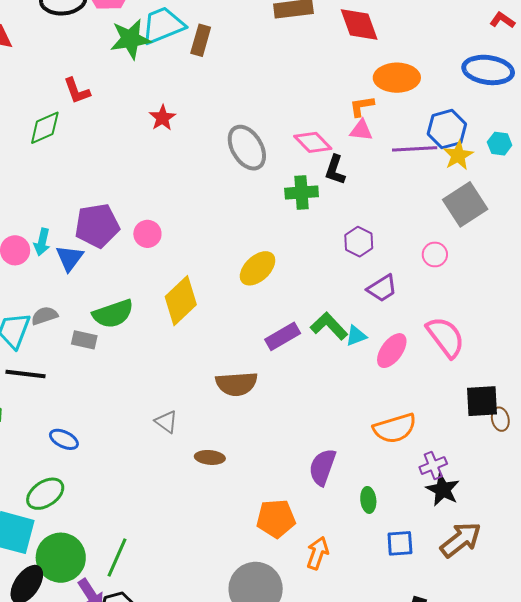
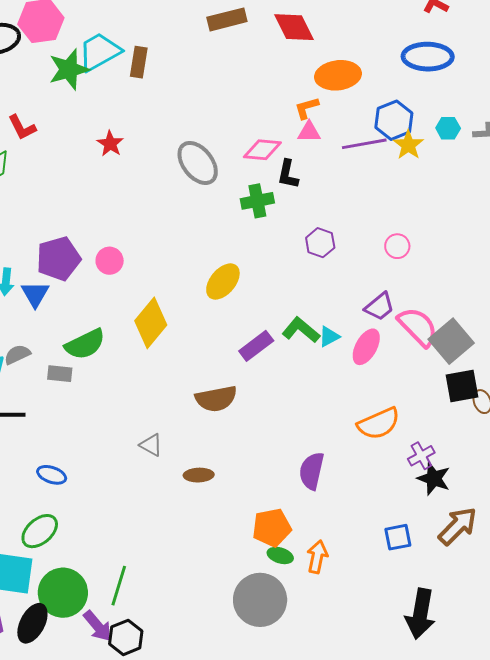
pink diamond: (313, 142) -> (262, 150), turned -33
gray square: (465, 204) -> (451, 341), moved
purple trapezoid: (382, 288) -> (379, 307), moved
green ellipse: (368, 500) -> (280, 555), moved, turned -60

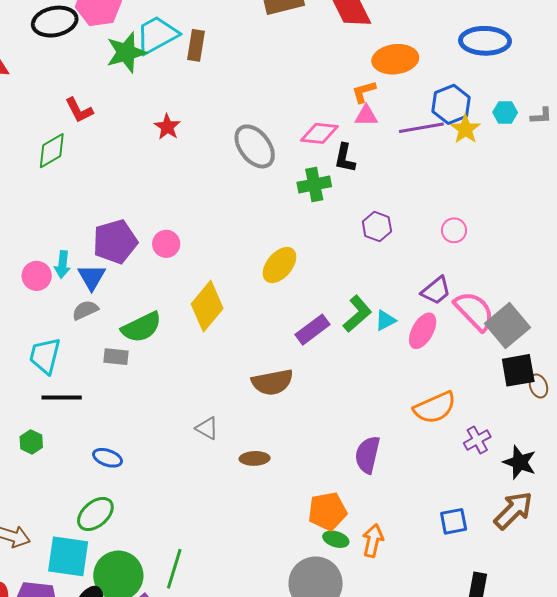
green L-shape: (301, 330) -> (357, 314), turned 99
gray semicircle: (17, 354) -> (85, 310), moved
black star: (434, 479) -> (520, 462), moved

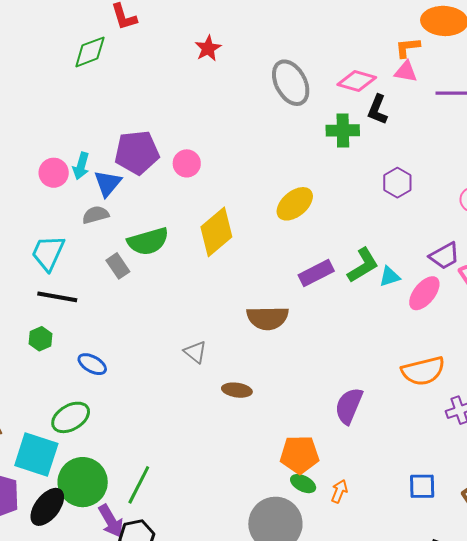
gray rectangle: (116, 357) -> (118, 266), turned 40
green hexagon: (31, 442) -> (41, 339), moved
orange arrow: (373, 541) -> (339, 491), size x0.7

